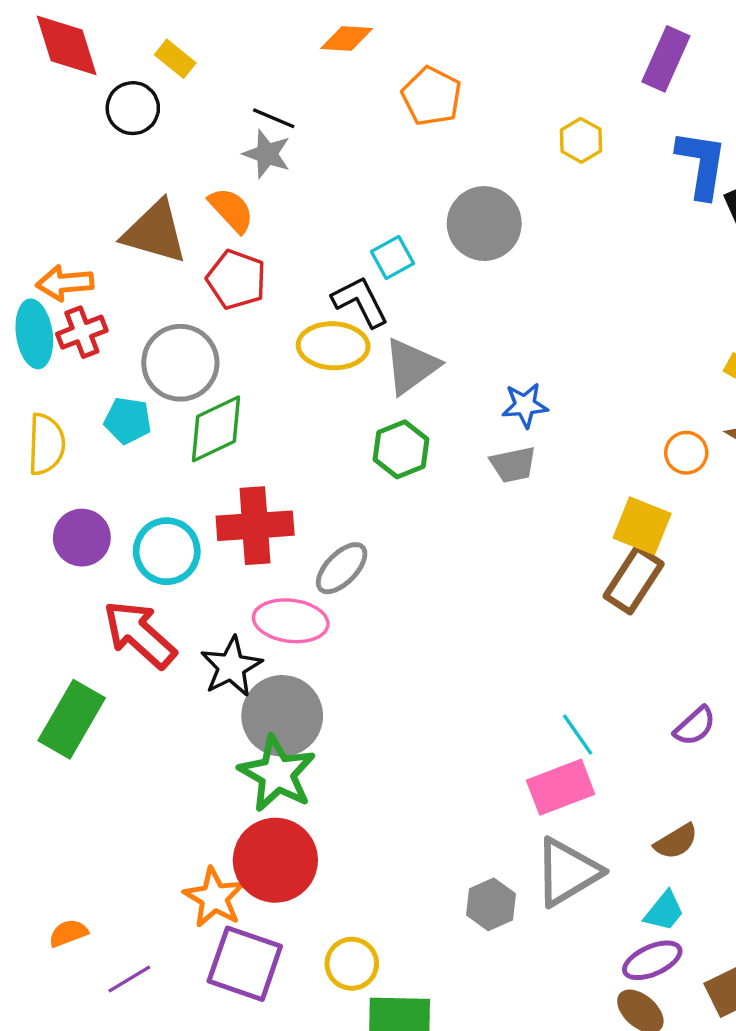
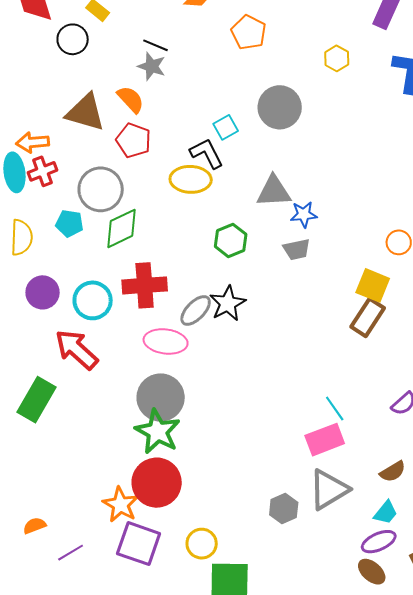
gray triangle: (411, 366) -> (274, 191), moved, turned 33
black star: (231, 667) -> (228, 303), moved

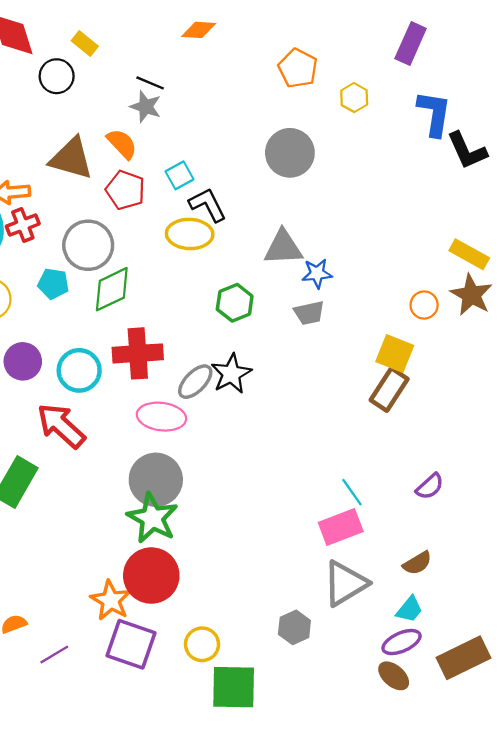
orange pentagon: (249, 32) -> (298, 68), moved
cyan square: (226, 127) -> (179, 175), moved
gray hexagon: (284, 509) -> (294, 627), moved

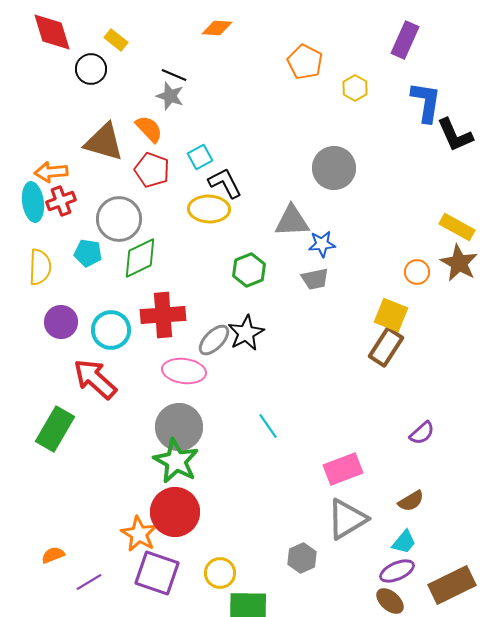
gray circle: (290, 153) -> (334, 168), moved
cyan line: (352, 492) -> (268, 426), moved

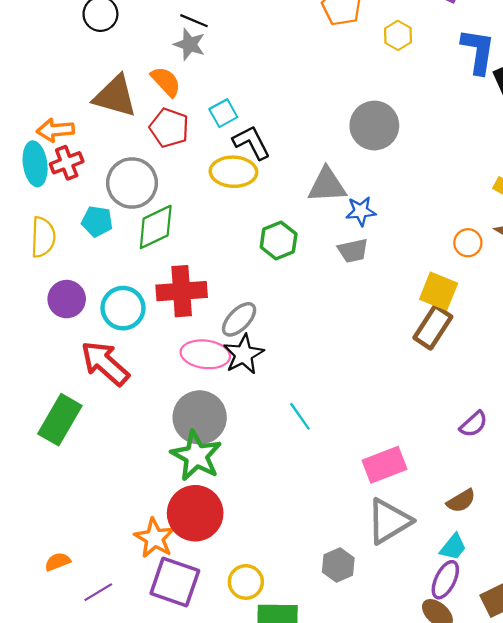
black star: (246, 333) -> (244, 354), moved
purple ellipse: (397, 571) -> (445, 580), turned -40

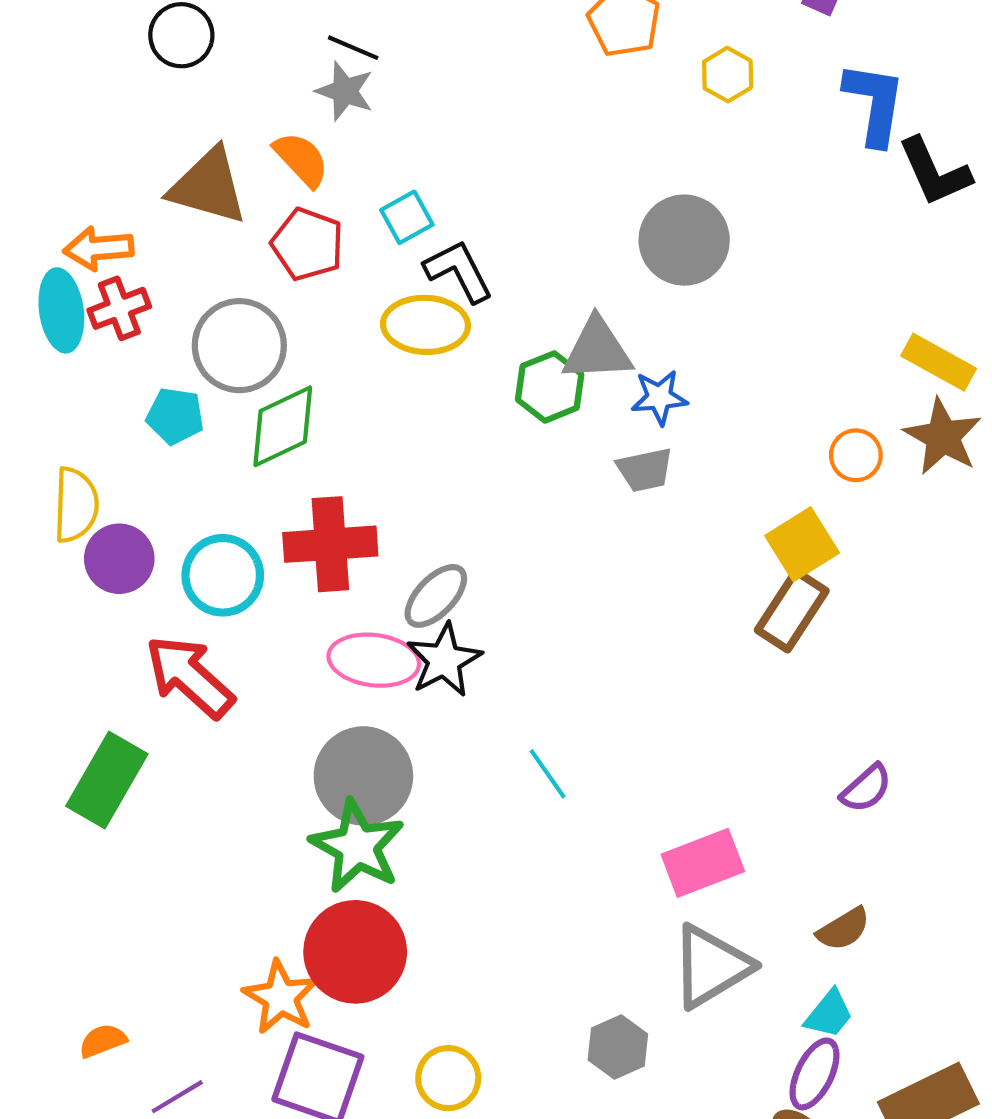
yellow semicircle: (43, 237) -> (76, 505), moved
green hexagon: (279, 240) -> (550, 387), moved
yellow square: (439, 291) -> (802, 544), turned 36

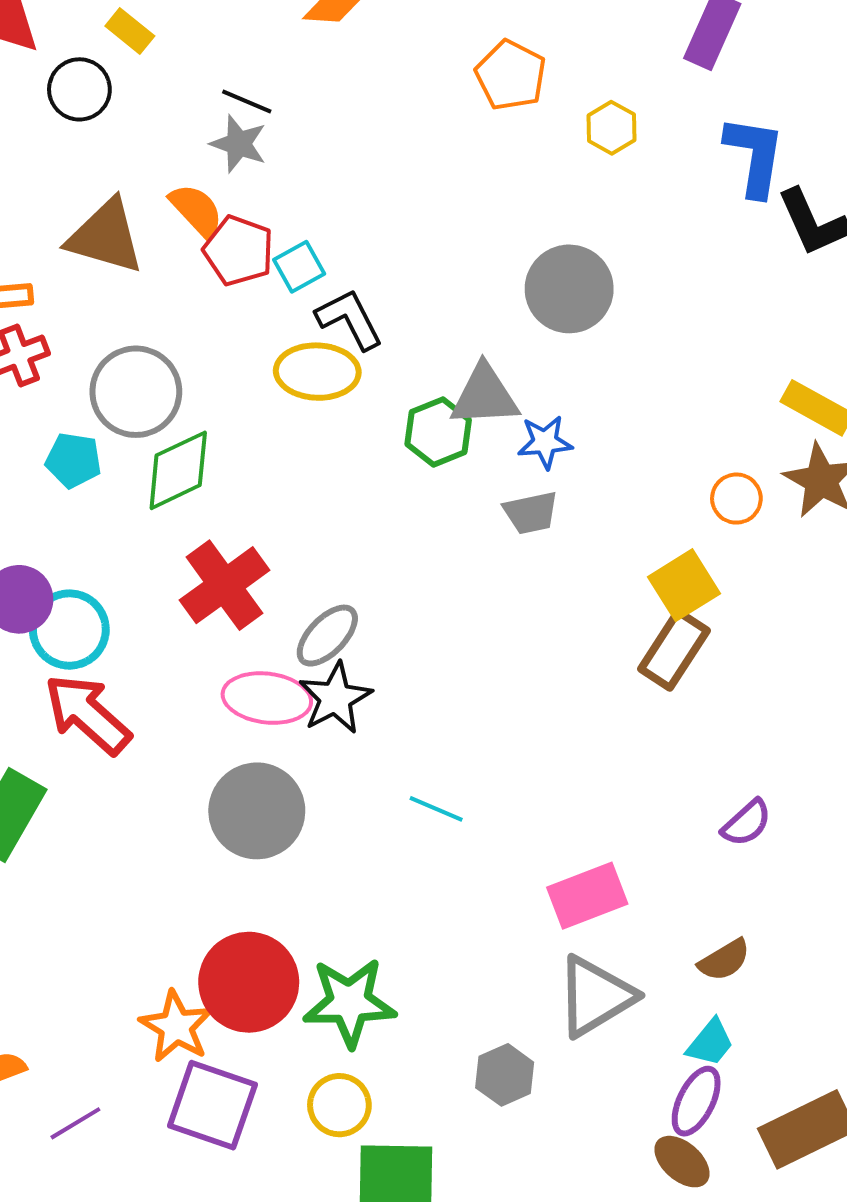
red pentagon: (308, 244) -> (239, 251), moved
red cross: (330, 544) -> (225, 585), turned -32
cyan circle: (223, 575) -> (69, 630), moved
cyan line: (548, 774) -> (436, 809), turned -32
green star: (357, 846) -> (349, 1002), moved, turned -30

